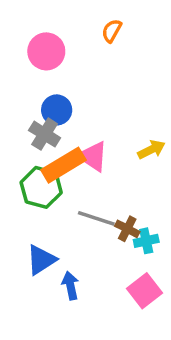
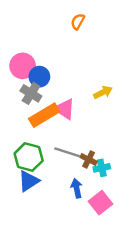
pink circle: (46, 51) -> (23, 66), moved
yellow arrow: (151, 150) -> (103, 92), moved
green hexagon: (41, 187) -> (29, 157), moved
blue arrow: (70, 286) -> (77, 188), moved

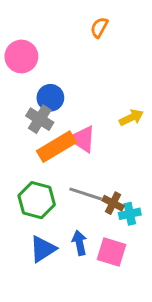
pink circle: (23, 66) -> (21, 57), moved
blue triangle: (29, 181) -> (43, 249), moved
blue arrow: (77, 188) -> (79, 243), moved
pink square: (101, 203) -> (111, 252), moved, turned -35

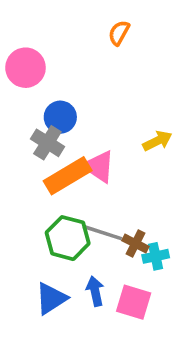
green hexagon: (37, 200) -> (68, 238), moved

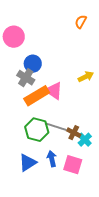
orange semicircle: (119, 33) -> (81, 22), moved
cyan cross: (156, 256) -> (85, 140), turned -32

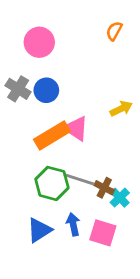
pink circle: (14, 37) -> (39, 42), moved
gray cross: (26, 78) -> (18, 89), moved

